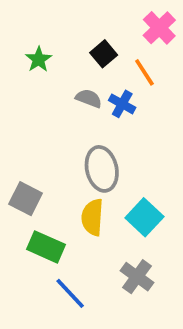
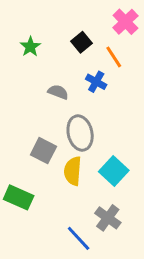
gray semicircle: (89, 98) -> (58, 92), moved
gray square: (26, 199) -> (43, 151), moved
green rectangle: (46, 247) -> (19, 197), moved
blue line: (70, 293) -> (79, 238), moved

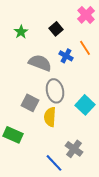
orange line: (114, 57) -> (85, 48), moved
gray semicircle: (58, 92) -> (40, 63), size x1.6
cyan square: (114, 171) -> (85, 105), moved

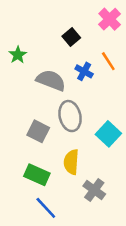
green star: (21, 32) -> (18, 55), moved
yellow semicircle: (50, 117) -> (71, 162), moved
green rectangle: (13, 135) -> (37, 175), moved
blue line: (54, 163) -> (46, 208), moved

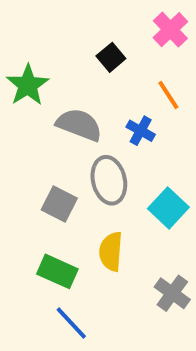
green star: (18, 55) -> (28, 85), size x1.5
blue cross: (84, 71) -> (141, 131), moved
gray cross: (94, 190) -> (172, 293), moved

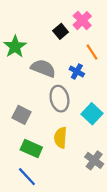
pink cross: (170, 30) -> (82, 21), moved
gray square: (59, 204) -> (22, 115), moved
blue line: (71, 323) -> (27, 177), moved

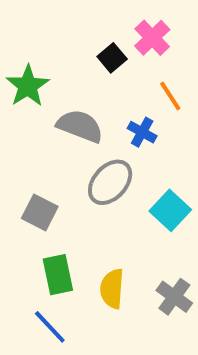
gray ellipse: (59, 99) -> (110, 182), turned 55
yellow semicircle: (61, 138) -> (112, 289), moved
green rectangle: (31, 148) -> (58, 275), turned 54

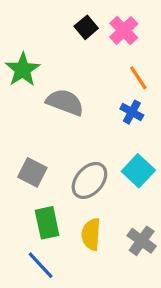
black square: (112, 58) -> (86, 27), moved
blue cross: (142, 132) -> (132, 112), moved
gray ellipse: (110, 182) -> (89, 180), moved

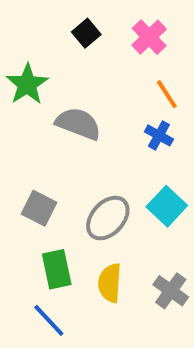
black square: (86, 27) -> (86, 33), moved

